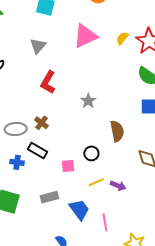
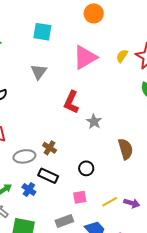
red L-shape: (48, 82) -> (71, 102), moved
black circle: (91, 153) -> (86, 168), moved
blue cross: (17, 162) -> (29, 189), turned 32
pink square: (68, 166) -> (80, 197), moved

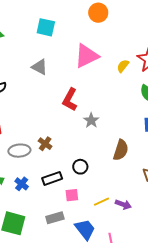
yellow semicircle: (122, 56) -> (123, 66), moved
gray triangle: (39, 72) -> (39, 67), turned -42
brown semicircle: (126, 149) -> (121, 150), turned 30
black rectangle: (48, 176) -> (52, 178), moved, turned -48

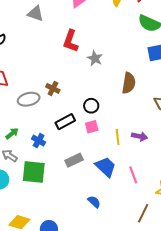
blue cross: (22, 184) -> (39, 141), moved
pink square: (72, 195) -> (92, 127), moved
yellow line: (101, 202) -> (118, 137), turned -63

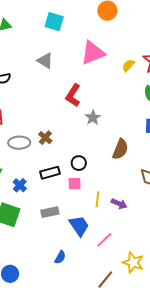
pink line: (133, 175) -> (104, 240), turned 54
blue semicircle: (94, 202) -> (60, 257), turned 64

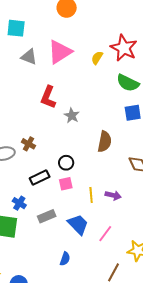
gray triangle: (45, 61) -> (29, 57), moved
blue cross: (20, 185) -> (19, 203), moved

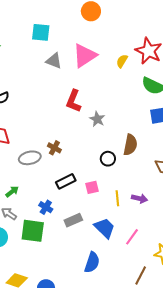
black circle: (66, 163) -> (108, 159), moved
blue semicircle: (65, 259) -> (92, 262), size x1.5

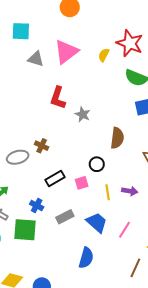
black circle: (108, 159) -> (97, 164), moved

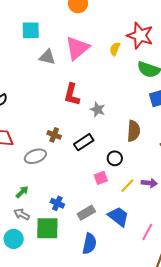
brown cross: (42, 146) -> (54, 135), moved
black rectangle: (55, 179) -> (84, 142), moved
yellow line: (108, 192) -> (127, 186), turned 56
pink line: (125, 230) -> (147, 232), moved
blue semicircle: (86, 258) -> (89, 244), moved

